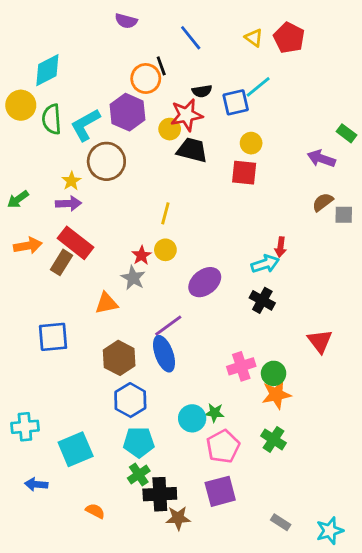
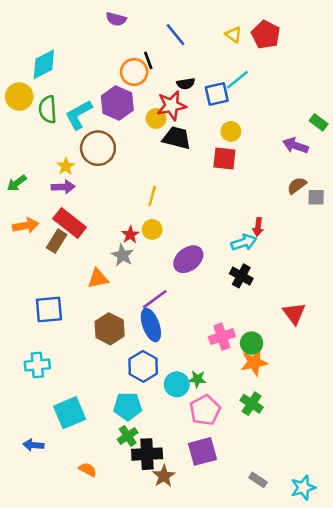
blue hexagon: (130, 400) -> (143, 366), moved
cyan cross: (25, 427) -> (37, 365), moved
brown star: (178, 518) -> (164, 476), turned -30

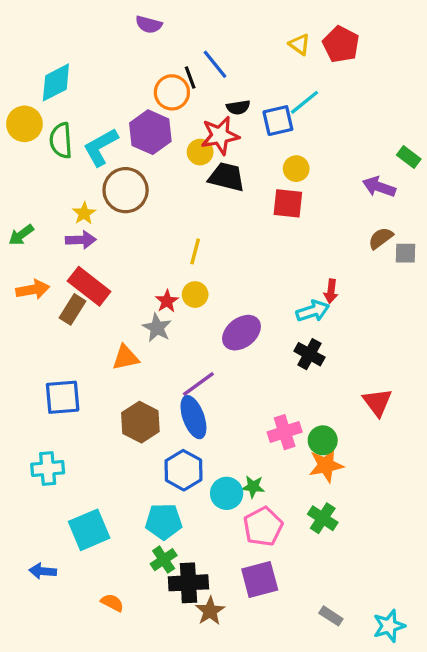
blue line: (175, 35) -> (215, 64), moved

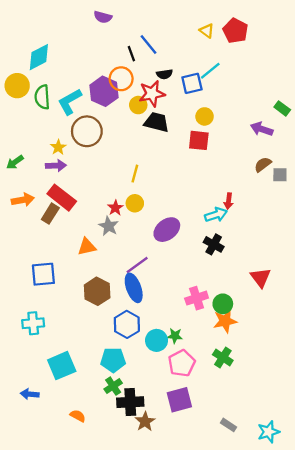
orange circle: (172, 92) -> (121, 79), moved

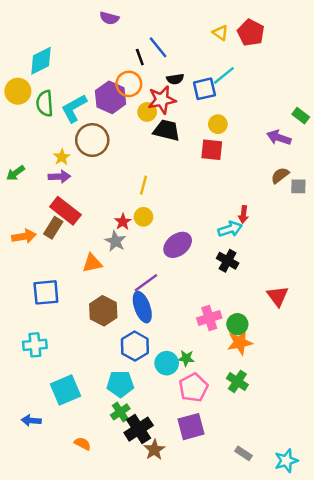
orange arrow: (23, 200) -> (24, 236), moved
black cross: (130, 402) -> (139, 429), turned -30

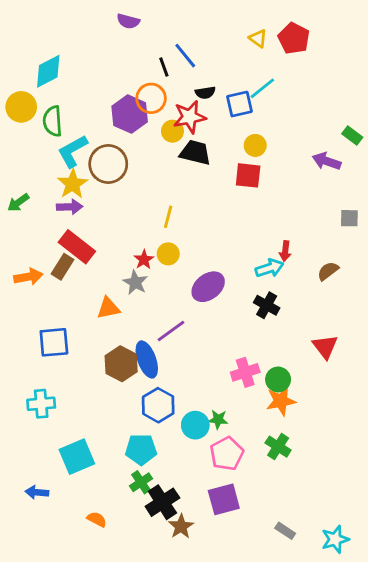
cyan L-shape: (74, 108) -> (73, 151), moved
yellow star: (62, 157) -> (73, 184), size x1.5
brown semicircle: (280, 175) -> (328, 271), moved
blue ellipse: (142, 307) -> (147, 359), moved

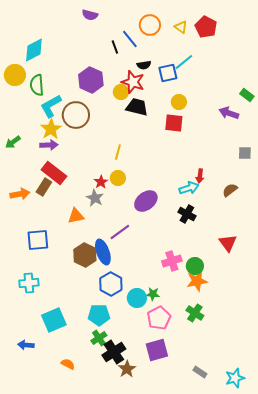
orange circle: (151, 98) -> (150, 25), moved
red star: (190, 117) -> (133, 82), turned 30

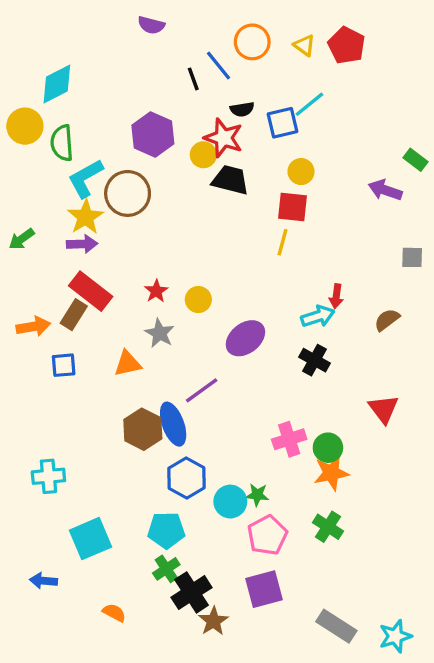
yellow line: (118, 152) -> (282, 242), moved
red star: (101, 182) -> (156, 291), moved
blue square: (38, 240) -> (64, 365), moved, size x0.7
gray rectangle: (200, 372) -> (336, 626), size x1.6

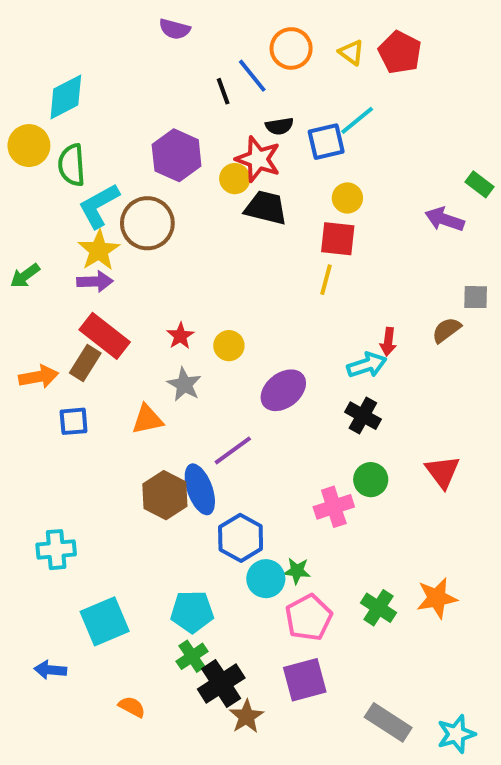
brown semicircle: (387, 320) -> (446, 330), moved
green circle: (328, 448) -> (371, 480), moved
orange star: (331, 473) -> (437, 598), moved
blue hexagon: (187, 478) -> (241, 538), moved

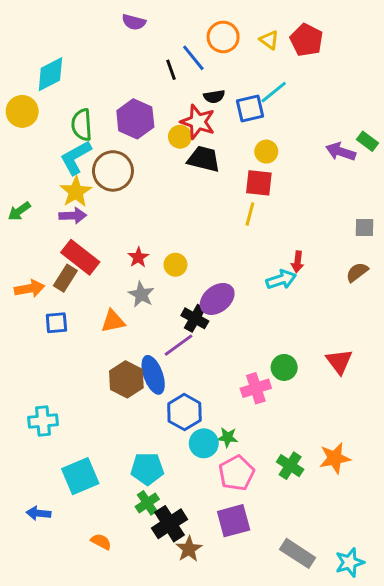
green semicircle: (72, 165) -> (82, 125), moved
purple arrow: (445, 219) -> (341, 152), moved
brown semicircle: (446, 330) -> (357, 272), moved
black cross: (363, 416) -> (195, 318), moved

